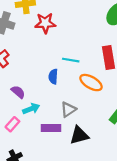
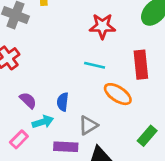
red star: (45, 23) -> (102, 26), moved
blue semicircle: (53, 77) -> (63, 102), moved

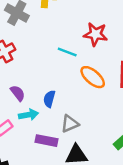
cyan line: (95, 65) -> (67, 52), moved
orange ellipse: (118, 94) -> (93, 77), moved

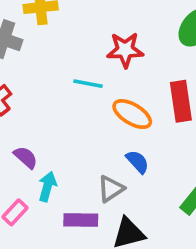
blue semicircle: (49, 99) -> (137, 162), moved, turned 133
cyan arrow: (29, 115) -> (47, 187), turned -54

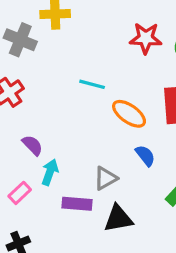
red star: (125, 50) -> (146, 38), moved
blue semicircle: (137, 162) -> (145, 156), moved

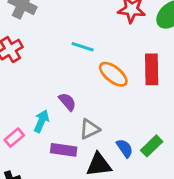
purple semicircle: (32, 145) -> (67, 102), moved
blue semicircle: (145, 156) -> (125, 148), moved

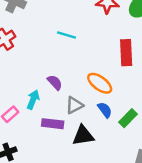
orange ellipse: (113, 74) -> (100, 83), moved
blue semicircle: (125, 148) -> (105, 110), moved

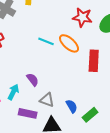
orange ellipse: (100, 83) -> (69, 43), moved
gray triangle: (74, 105) -> (47, 100), turned 42

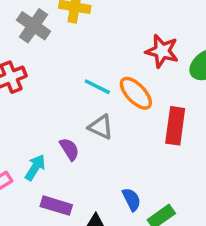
gray triangle: (47, 100) -> (101, 127), moved

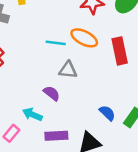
cyan arrow: (35, 167) -> (32, 114), turned -78

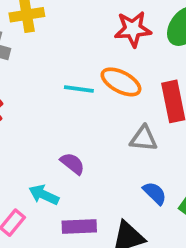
gray triangle: (68, 70) -> (144, 138), moved

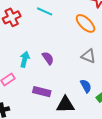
cyan line: (79, 89) -> (45, 11), moved
cyan arrow: (44, 195) -> (25, 59), moved, turned 63

